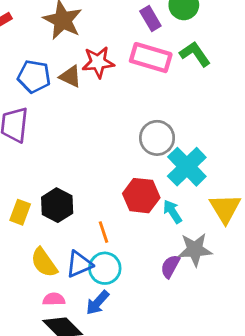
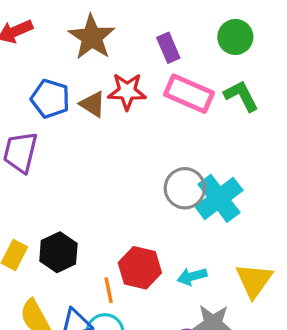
purple rectangle: (150, 18) -> (168, 48), moved
cyan cross: (187, 167) -> (219, 198), moved
red hexagon: (141, 196) -> (140, 268), moved
cyan arrow: (172, 212) -> (192, 276), turned -80

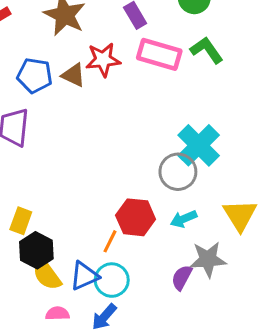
gray circle: (185, 188) -> (178, 172), moved
black hexagon: (58, 252) -> (36, 250), moved
orange line: (109, 290) -> (110, 241), turned 45

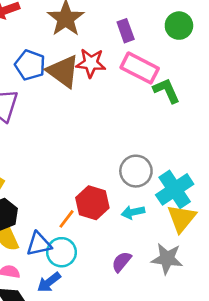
green L-shape: (207, 50) -> (166, 91), moved
brown triangle: (73, 75) -> (63, 71), size x1.6
cyan cross: (199, 145) -> (175, 189), moved
gray star: (208, 259) -> (167, 259), moved

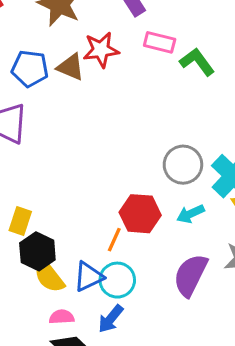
pink rectangle: (140, 68) -> (160, 42), size x0.7
brown triangle: (63, 71) -> (71, 67), size x0.7
purple semicircle: (122, 262) -> (190, 275), size x1.6

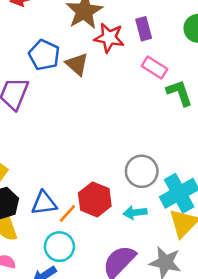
red star: (101, 50) -> (109, 38), moved
blue triangle: (88, 277) -> (44, 203), moved

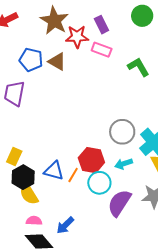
pink rectangle: (155, 68) -> (102, 50), moved
blue triangle: (44, 203) -> (54, 171), turned 35
cyan circle: (59, 247) -> (99, 183), moved

